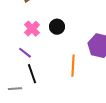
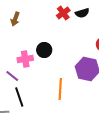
pink cross: (32, 29) -> (25, 59), moved, turned 35

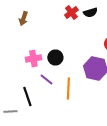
black circle: (44, 50) -> (55, 58), moved
purple line: (12, 76) -> (46, 80), moved

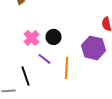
pink cross: (33, 58) -> (32, 38), turned -35

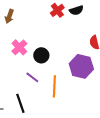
pink cross: (32, 38) -> (19, 47), moved
black line: (26, 76) -> (20, 103), moved

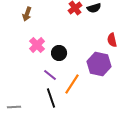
orange line: (54, 86) -> (72, 84), turned 30
black line: (20, 103) -> (51, 98), moved

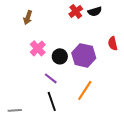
purple hexagon: (99, 64) -> (84, 55), moved
orange line: (72, 84) -> (85, 90), moved

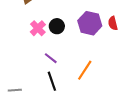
purple hexagon: (84, 55) -> (90, 23), moved
black circle: (60, 56) -> (57, 26), moved

